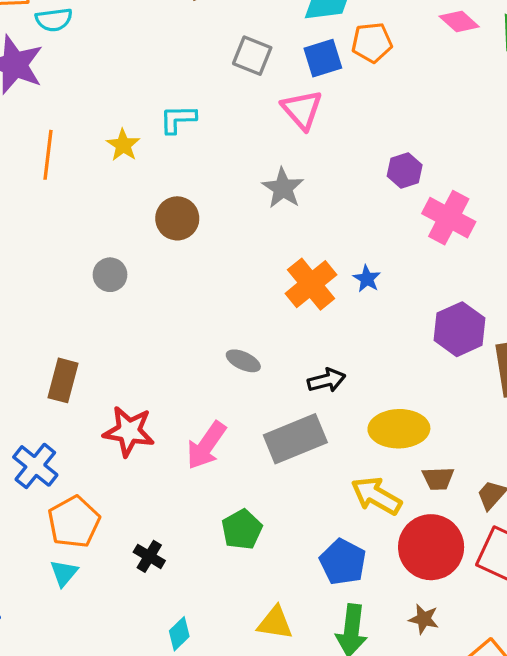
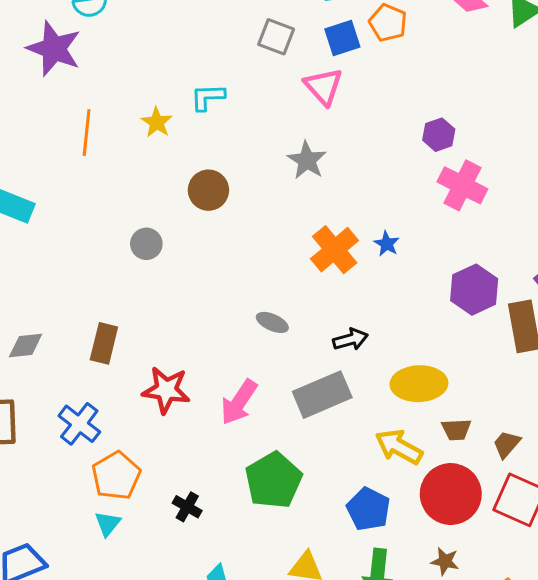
orange pentagon: (372, 43) -> (388, 23), turned 30
purple hexagon: (405, 171) -> (439, 135), moved
green pentagon: (242, 530) -> (274, 480), size x1.5

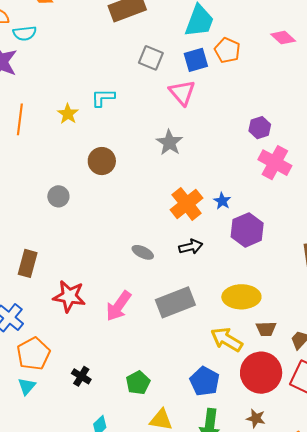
purple hexagon: (474, 290) -> (247, 230), moved
black arrow: (350, 339) -> (191, 247), moved
green pentagon: (274, 480) -> (138, 383), moved, size x0.6

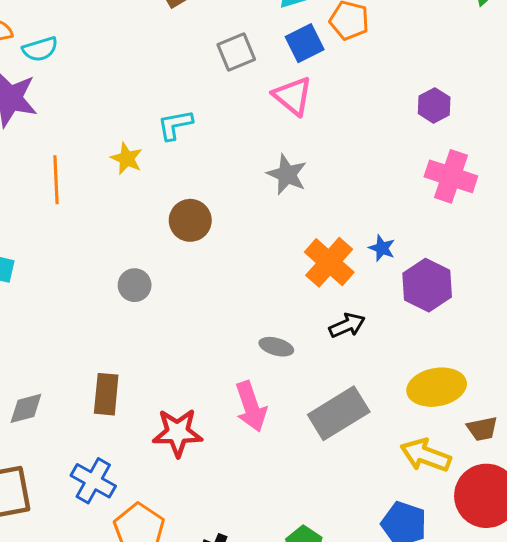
gray square: (151, 58) -> (236, 52), turned -35
purple hexagon: (260, 128) -> (434, 105), moved
pink arrow: (119, 306) -> (251, 406), moved, turned -44

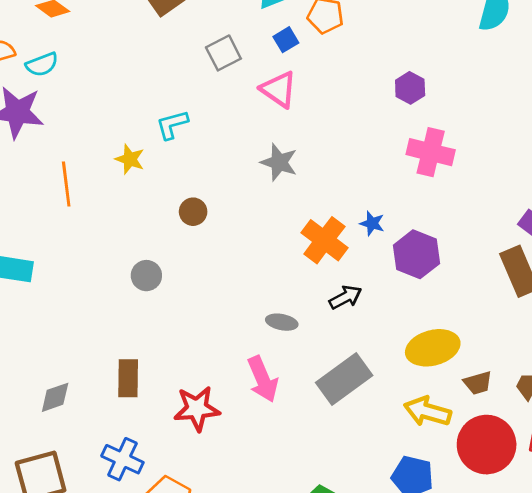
blue square: (305, 43) -> (286, 40), size x0.7
brown circle: (190, 220) -> (193, 212), size x0.7

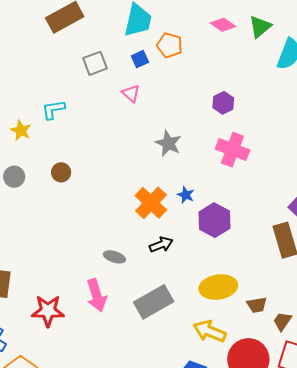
pink triangle: (279, 89) -> (131, 93), size x0.7
gray star: (279, 162) -> (168, 143), moved
gray circle: (146, 276) -> (14, 177), moved
brown trapezoid: (478, 383) -> (257, 305), moved

